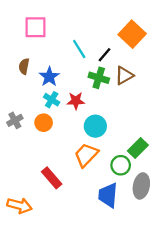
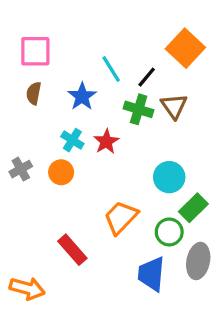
pink square: (36, 27) -> (35, 51), moved
brown triangle: (124, 76) -> (174, 106), turned -36
blue star: (49, 77) -> (82, 96), moved
red star: (76, 101) -> (106, 142), turned -30
cyan circle: (95, 126) -> (169, 177), moved

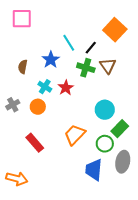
pink square: (35, 51) -> (22, 19), moved
brown semicircle: (34, 93) -> (23, 67), moved
red rectangle: (72, 250) -> (35, 143), moved

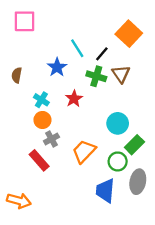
brown semicircle: (23, 67) -> (17, 75), moved
cyan cross: (45, 87) -> (41, 100), moved
gray cross: (13, 105) -> (51, 139), moved

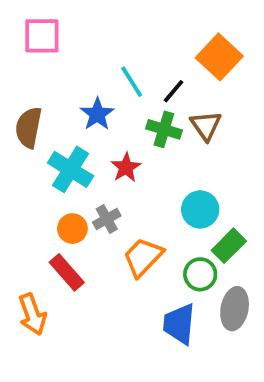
brown semicircle: (17, 75) -> (29, 127), size x1.5
cyan cross: (41, 100) -> (71, 169), size x1.6
orange circle: (42, 120) -> (72, 229), moved
gray cross: (51, 139) -> (107, 219), moved
orange arrow: (19, 201) -> (32, 314), moved, turned 55

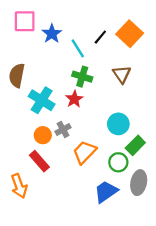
black line: (174, 91) -> (100, 37), moved
blue star: (97, 114) -> (52, 34), moved
green cross: (164, 129) -> (82, 77), moved
blue trapezoid: (179, 324) -> (106, 192), turned 50

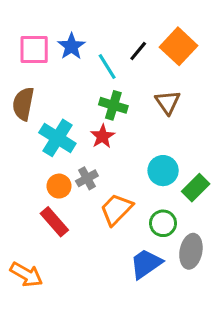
pink square: (25, 21) -> (34, 49), moved
green rectangle: (135, 145) -> (196, 188), moved
orange arrow: (19, 186) -> (26, 275), moved, turned -40

